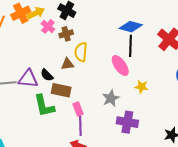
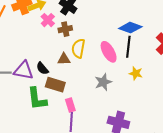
pink ellipse: (120, 66) -> (109, 52), moved
yellow star: (141, 87) -> (136, 73), moved
gray star: (111, 98) -> (103, 82), moved

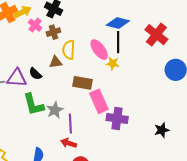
yellow star: (136, 73) -> (113, 63), moved
gray star: (103, 82) -> (55, 110), moved
brown rectangle: (55, 85) -> (83, 83), moved
pink rectangle: (70, 105) -> (99, 101), moved, size x1.6

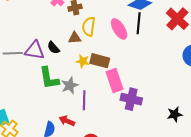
yellow star: (113, 63) -> (83, 61), moved
red arrow: (69, 143) -> (67, 121), moved

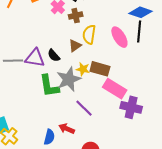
brown triangle: (75, 38) -> (75, 46), turned -32
pink rectangle: (114, 80) -> (115, 89), turned -40
gray star: (70, 85) -> (69, 79), moved, size x1.4
purple line: (84, 100) -> (84, 108), turned -48

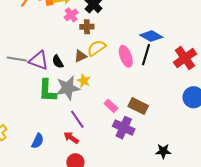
yellow semicircle: (89, 35) -> (97, 48), turned 36
brown rectangle: (100, 69) -> (138, 106), moved
pink rectangle: (115, 89) -> (111, 106), size x0.6
red arrow: (67, 129) -> (71, 138), moved

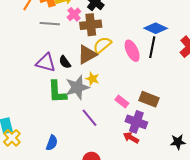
brown cross: (87, 27) -> (91, 25), size x1.5
brown triangle: (80, 56) -> (87, 55), size x1.5
gray line: (17, 59) -> (50, 24), moved
red arrow: (71, 138) -> (131, 138), moved

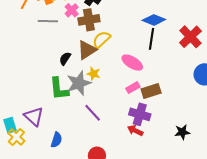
pink ellipse: (132, 51) -> (132, 63), moved, turned -30
black semicircle: (65, 62) -> (65, 59), turned 72
purple triangle: (46, 63) -> (34, 116), moved, turned 30
brown rectangle: (149, 99) -> (151, 91), turned -36
pink rectangle: (122, 101) -> (133, 88), moved, turned -64

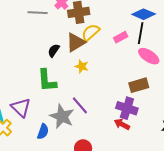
pink ellipse: (132, 63) -> (149, 56), moved
gray star: (79, 83) -> (62, 116), moved, turned -30
pink rectangle: (133, 88) -> (121, 37), moved

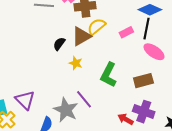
yellow star: (82, 66) -> (76, 63), moved
green L-shape: (47, 80) -> (109, 75), moved, turned 30
purple cross: (127, 108) -> (144, 112), moved

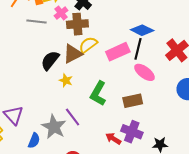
pink rectangle: (126, 32) -> (118, 52), size x1.6
black semicircle: (59, 44) -> (50, 60), size x1.5

